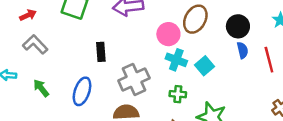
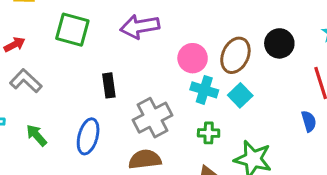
brown ellipse: (195, 19) -> (235, 55), moved
blue semicircle: (242, 50) -> (309, 121), moved

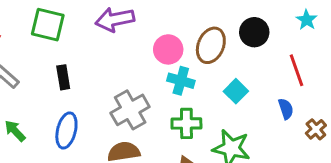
black rectangle: (109, 85) -> (63, 77), moved
cyan square: (240, 95) -> (236, 91), moved
green cross: (209, 133) -> (186, 123), size x1.4

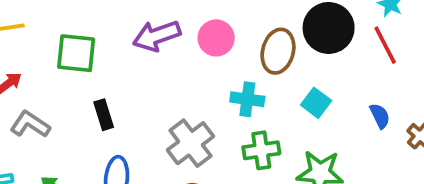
black circle: (254, 32) -> (329, 28), size x1.4
pink circle: (168, 49) -> (216, 38), moved
red line: (297, 70) -> (385, 45), moved

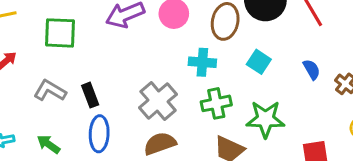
black rectangle: (104, 115) -> (90, 95), moved
gray L-shape: (30, 124) -> (50, 91), moved

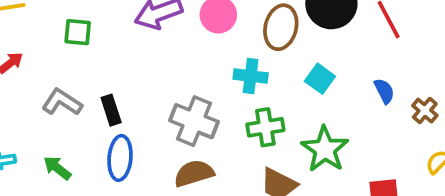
green square: (60, 33) -> (78, 32), size x0.7
gray cross: (158, 101) -> (194, 121), turned -30
green star: (265, 119) -> (325, 149), turned 30

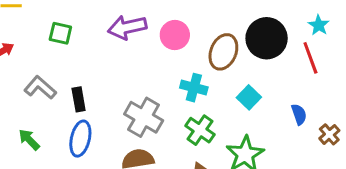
green cross: (265, 127) -> (200, 130), turned 36

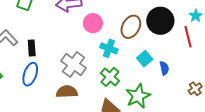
pink circle: (175, 35) -> (93, 23), moved
blue semicircle: (299, 114) -> (164, 68), moved

